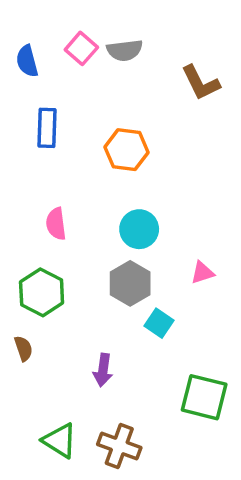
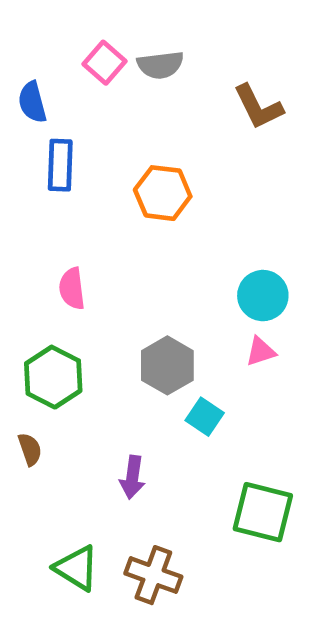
blue semicircle: (27, 61) -> (32, 102), moved
cyan circle: (139, 229) -> (263, 296), moved

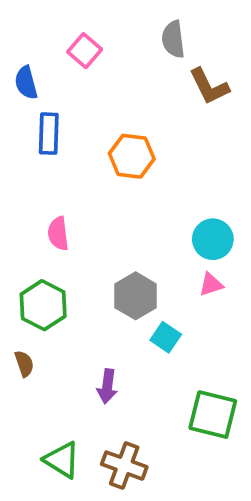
gray semicircle: (160, 65) -> (173, 39), moved, turned 90

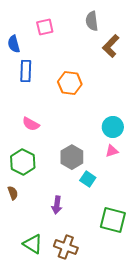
pink square: (85, 51) -> (45, 27), turned 36
brown L-shape: (209, 86) -> (111, 46), turned 70
pink semicircle: (58, 234) -> (31, 124), turned -54

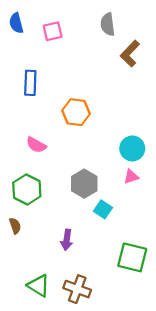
blue semicircle: (14, 44) -> (16, 23), moved
orange hexagon: (70, 83) -> (76, 112), moved

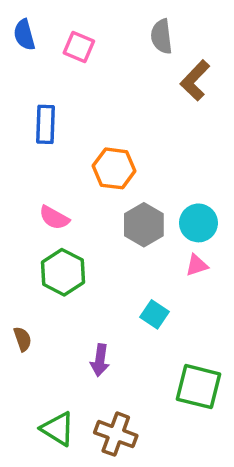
pink square: (53, 31) -> (79, 47), turned 36
gray hexagon: (84, 184) -> (144, 225), moved
green hexagon: (27, 189) -> (63, 272), moved

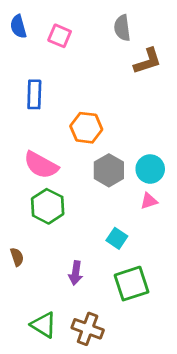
brown L-shape: (195, 80) -> (148, 61), turned -152
pink semicircle: (54, 218) -> (41, 165), size x1.5
green square: (198, 387) -> (132, 284), moved, turned -32

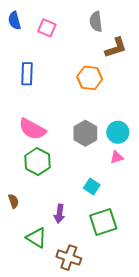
orange hexagon: (86, 128) -> (90, 78), moved
green triangle: (44, 325) -> (36, 238), moved

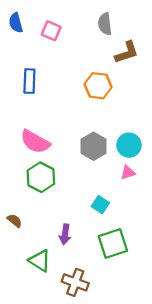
brown semicircle: (13, 201) -> (15, 221), turned -32

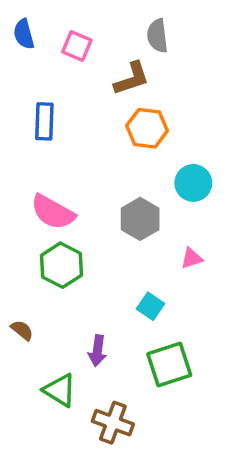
brown L-shape: (127, 52) -> (132, 79), moved
cyan circle: (129, 145) -> (193, 183), moved

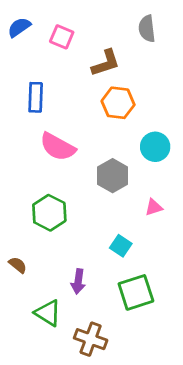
blue semicircle: (24, 34) -> (19, 27), turned 70
gray semicircle: (157, 36) -> (147, 29), moved
pink semicircle: (53, 212) -> (58, 147), moved

